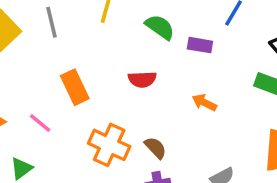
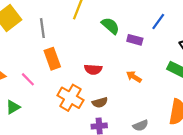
gray line: (52, 22) -> (42, 28), moved
red semicircle: (142, 79) -> (93, 69), moved
brown semicircle: (155, 148) -> (100, 102), turned 112

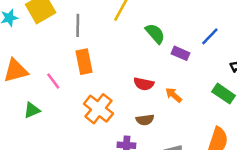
red semicircle: (93, 69) -> (144, 84), moved
brown semicircle: (100, 102) -> (145, 120), moved

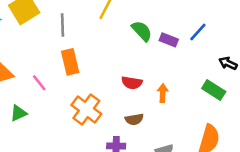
purple rectangle: (181, 53) -> (169, 40), moved
orange arrow: (174, 95) -> (163, 93), turned 54

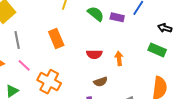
gray line: (63, 25) -> (17, 40), moved
orange rectangle: (70, 62) -> (56, 39), moved
orange cross: (86, 109) -> (49, 82), moved

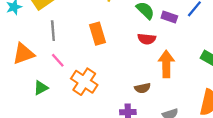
red semicircle: (94, 54) -> (147, 39), moved
orange arrow: (119, 58) -> (166, 64), size x1.6

